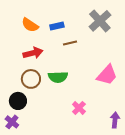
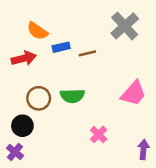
blue rectangle: (57, 26) -> (61, 47), moved
red arrow: (33, 53) -> (24, 58), moved

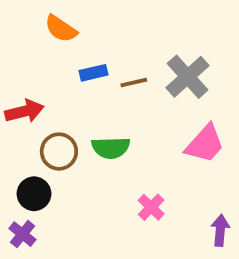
gray cross: (125, 26) -> (188, 77), moved
orange semicircle: (37, 31) -> (61, 29), moved
red arrow: (24, 58) -> (24, 111), moved

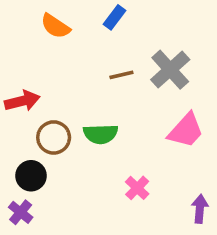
blue rectangle: (94, 73) -> (115, 17), moved, turned -40

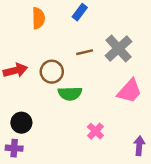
orange semicircle: (55, 26) -> (38, 18), turned -125
brown circle: (54, 137) -> (52, 72), moved
purple cross: (21, 212) -> (14, 148), turned -35

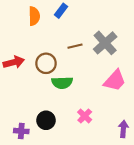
blue rectangle: (80, 12) -> (61, 11), moved
black circle: (21, 123) -> (46, 120), moved
purple cross: (14, 148) -> (21, 131), moved

